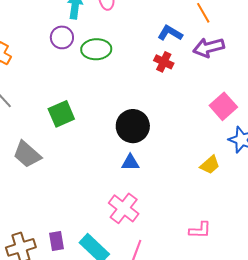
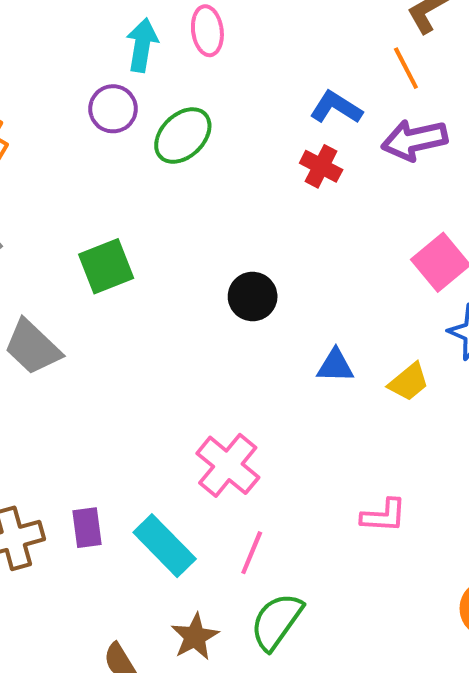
green ellipse: (96, 49) -> (183, 136), turned -44
black circle: (133, 126) -> (253, 296), size x0.7
blue triangle: (130, 163) -> (335, 366), moved

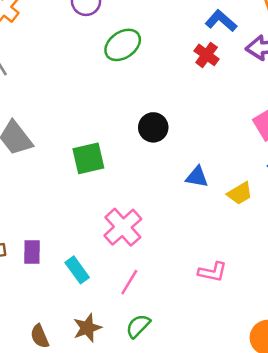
green ellipse: (183, 136) -> (123, 45), moved
green square: (106, 266) -> (88, 158), moved
cyan rectangle: (165, 546) -> (77, 270), size x0.7
green semicircle: (277, 621) -> (138, 326), size x0.7

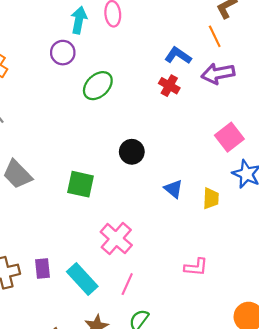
green square: (88, 158) -> (81, 184), turned 32
blue triangle: (197, 177) -> (173, 189), turned 36
yellow trapezoid: (240, 193) -> (211, 198), turned -50
cyan rectangle: (77, 270) -> (82, 279), size x1.4

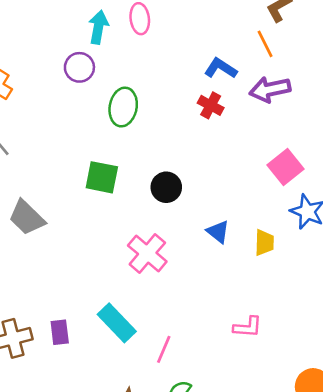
green ellipse: (98, 86) -> (123, 107), turned -36
green square: (81, 184) -> (102, 177), moved
pink cross: (116, 239) -> (147, 253), moved
cyan rectangle: (82, 279) -> (117, 323), moved

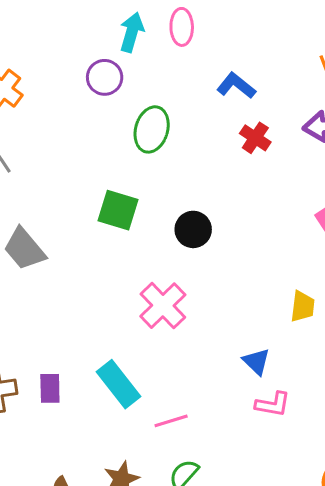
blue L-shape: (221, 68) -> (236, 86), moved
blue triangle: (218, 232) -> (256, 362), moved
pink line: (164, 349) -> (171, 421), turned 44

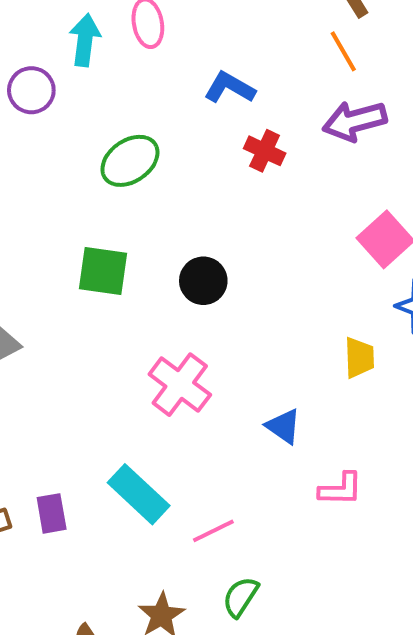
purple circle: (105, 77) -> (31, 90), moved
green ellipse: (152, 129) -> (130, 161), turned 48
blue triangle: (256, 362) -> (283, 426), moved

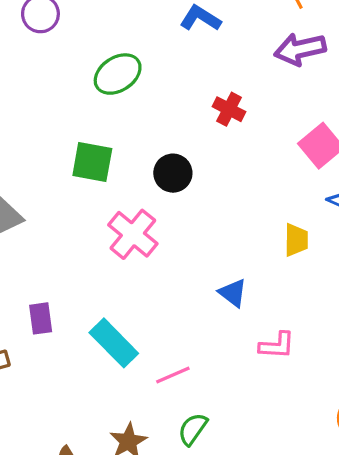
red cross: (265, 151) -> (229, 109), moved
pink cross: (180, 385) -> (133, 234), moved
purple rectangle: (52, 513) -> (41, 318), moved

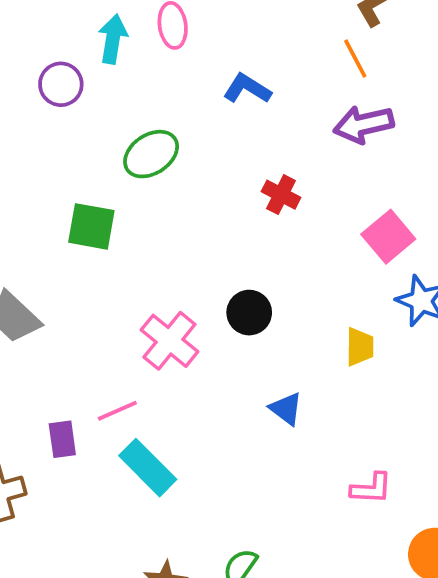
green square: (92, 162) -> (91, 226), moved
black circle: (173, 173) -> (249, 313), moved
pink L-shape: (277, 345) -> (371, 488), moved
pink line: (173, 375) -> (117, 411), moved

